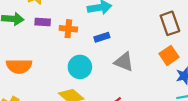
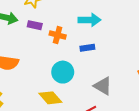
gray triangle: (124, 62) -> (103, 86), moved

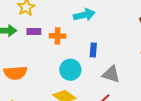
blue rectangle: (87, 48) -> (93, 50), moved, turned -64

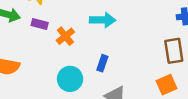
orange cross: (57, 36) -> (65, 36), turned 35

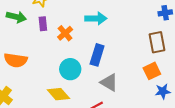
purple rectangle: (40, 24) -> (43, 24), turned 72
blue rectangle: (102, 63) -> (97, 55), size x1.5

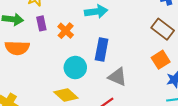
brown rectangle: (157, 42) -> (163, 29), turned -35
orange semicircle: (16, 60) -> (17, 48), moved

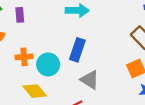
orange cross: (66, 31) -> (24, 57), moved, turned 35

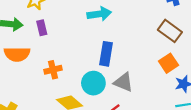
cyan circle: (48, 64) -> (93, 83), moved

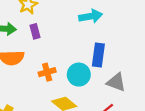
cyan circle: (93, 83) -> (79, 75), moved

